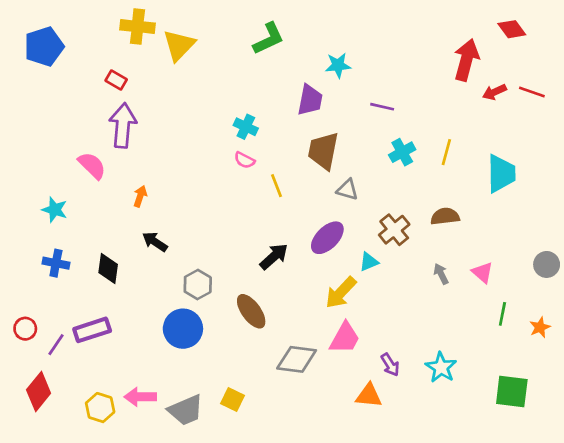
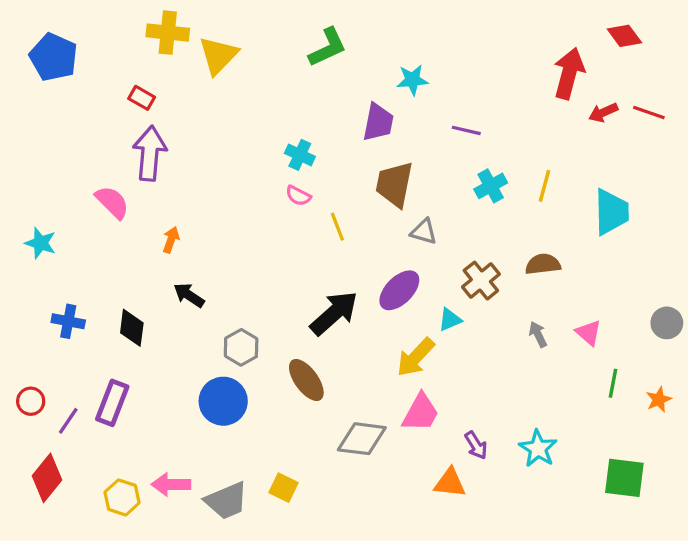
blue pentagon: (44, 47) -> (54, 57), turned -30
cyan star: (55, 210) -> (40, 243), moved
black arrow: (274, 256) -> (334, 313), size x1.4
purple rectangle: (92, 330) -> (112, 403), turned -51

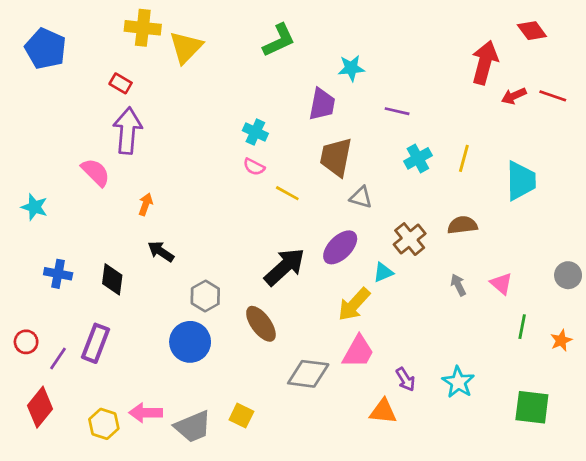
yellow line: (337, 227) -> (287, 193), turned -40

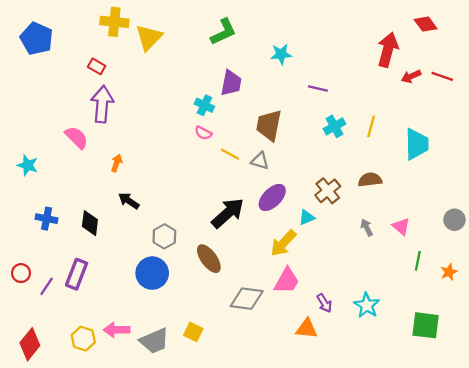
purple trapezoid: (322, 104) -> (231, 83), moved
gray triangle: (361, 197) -> (260, 161), moved
red diamond: (40, 407) -> (30, 344), moved

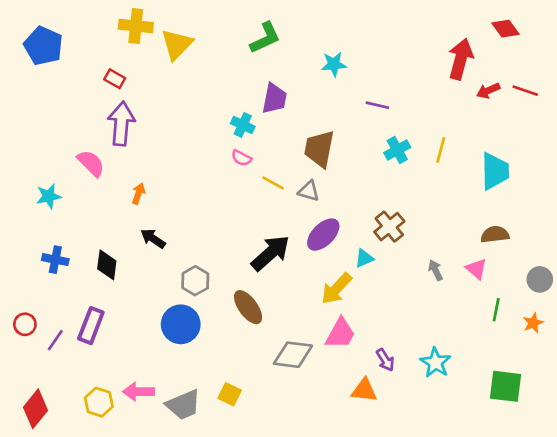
cyan star: (28, 165) -> (49, 196), moved, turned -30
brown semicircle: (370, 180) -> (495, 235), moved
gray circle: (454, 220) -> (540, 279), moved

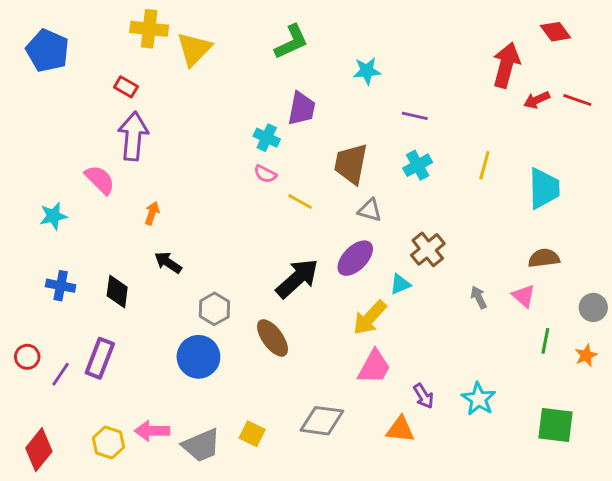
cyan cross: (397, 150) -> (418, 165), moved
gray triangle: (309, 191) -> (370, 210), moved
gray diamond: (293, 355) -> (322, 421), moved

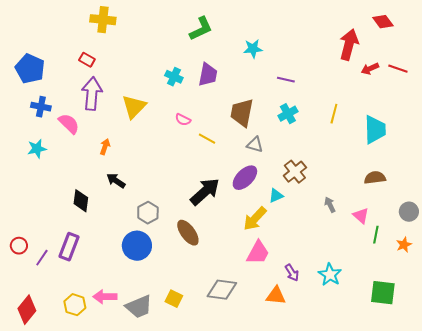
yellow triangle: (194, 49) -> (134, 107), moved
blue pentagon: (48, 51) -> (30, 69), moved
cyan cross: (267, 138) -> (174, 77), moved
blue cross: (61, 286) -> (41, 107), moved
pink triangle: (524, 296) -> (361, 216), moved

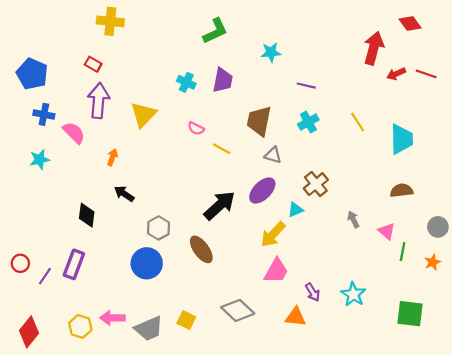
yellow line: (334, 114) -> (358, 122), turned -48
gray diamond: (222, 290) -> (238, 310), turned 36

